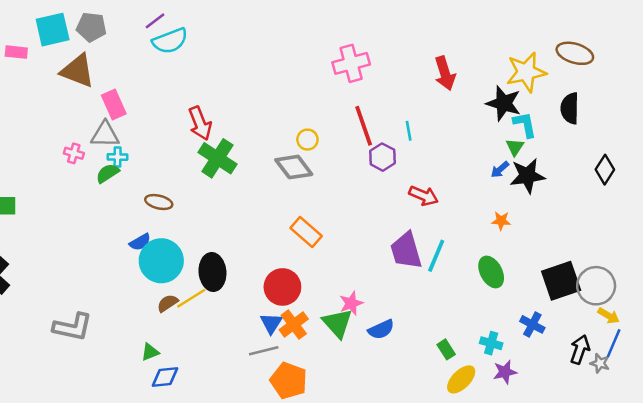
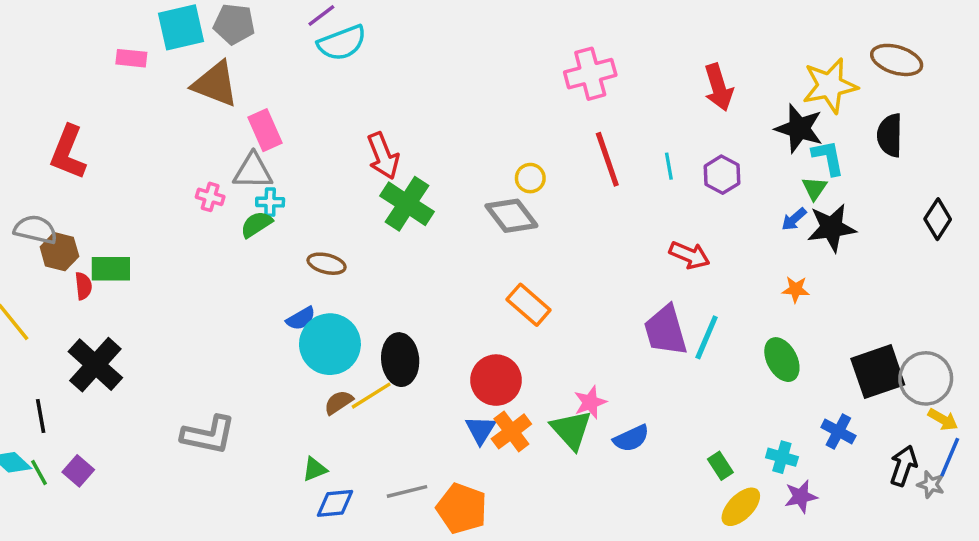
purple hexagon: (382, 157) -> (722, 175), moved
gray line: (264, 351) -> (407, 491), moved
orange pentagon: (289, 381) -> (462, 509), moved

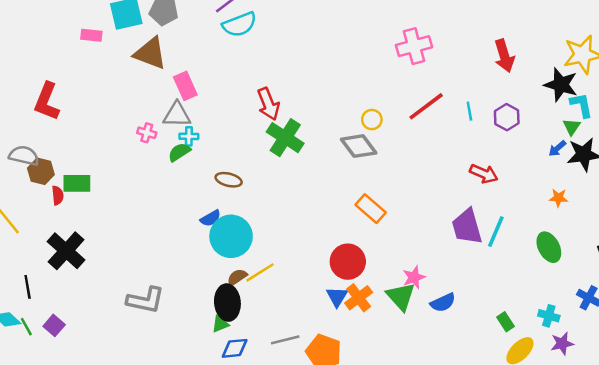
red line: (607, 159) -> (426, 106), turned 72
black ellipse: (400, 360) -> (227, 303), moved

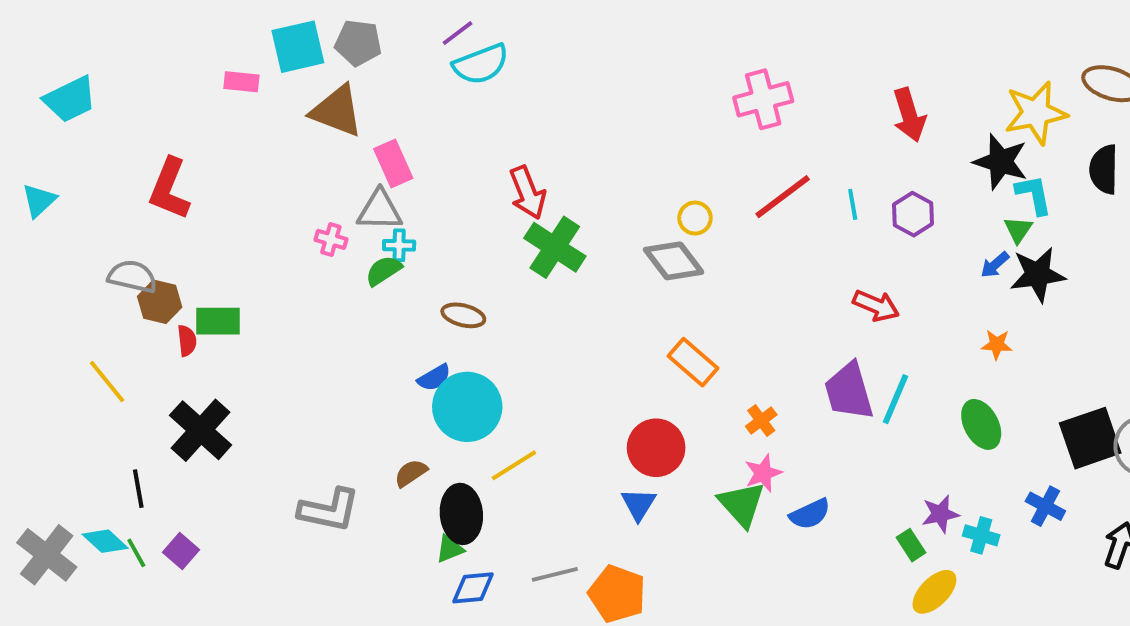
brown semicircle: (237, 277) -> (411, 473), moved
orange cross: (359, 298) -> (761, 421), moved, size x0.7
purple star: (562, 343) -> (940, 514), moved

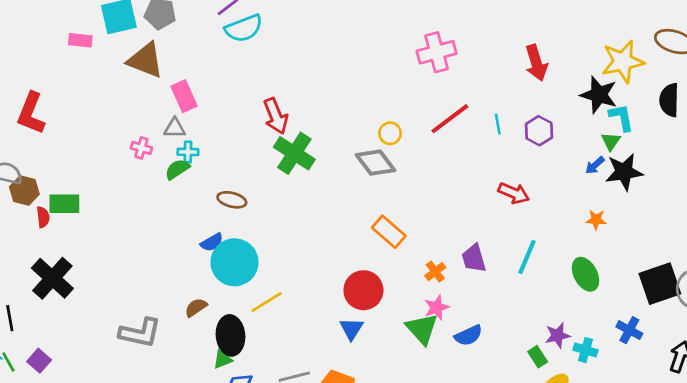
gray triangle: (380, 210) -> (175, 128), size x0.7
purple trapezoid: (849, 391) -> (474, 258), moved, size x0.7

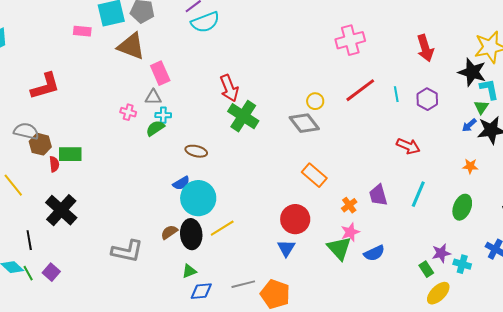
red L-shape: (31, 113) -> (45, 86), turned -128
green ellipse: (586, 274) -> (462, 207), turned 50
black ellipse: (230, 335) -> (191, 234), moved

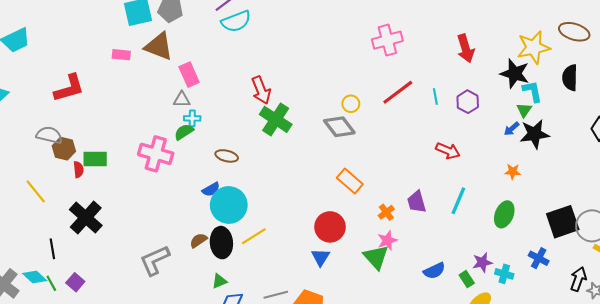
pink rectangle: (82, 31) -> (121, 55), moved
pink cross: (128, 112) -> (156, 154), moved, size x2.0
gray L-shape: (127, 251) -> (155, 260), turned 144
blue semicircle: (374, 253) -> (434, 271), moved

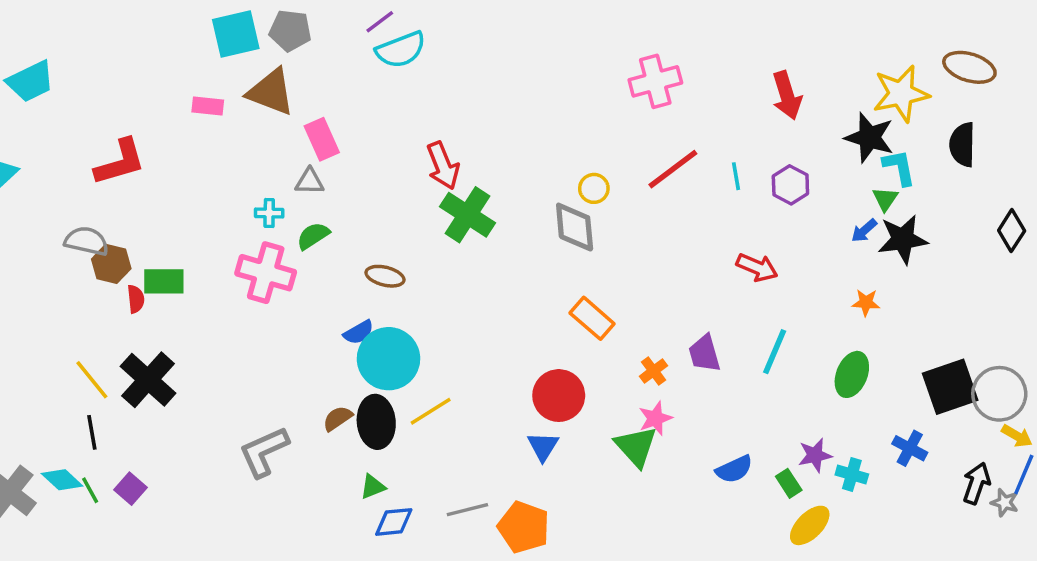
cyan cross: (192, 118) -> (269, 213), moved
gray diamond: (339, 127) -> (575, 227), turned 32
yellow line: (36, 191) -> (92, 380), moved

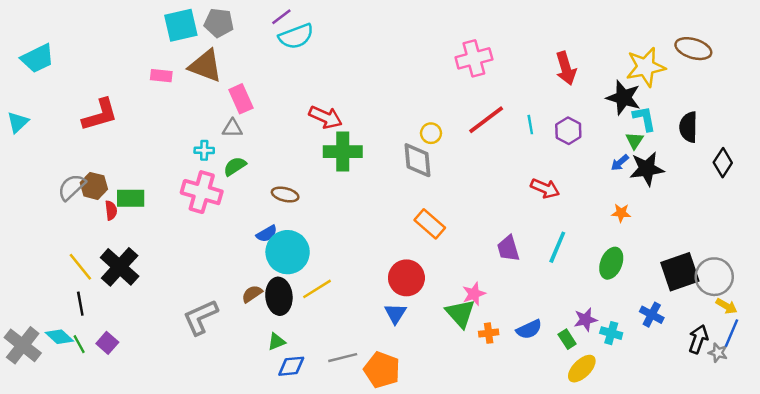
black semicircle: (962, 145) -> (688, 127), moved
red arrow: (443, 166) -> (326, 117), turned -44
green cross: (467, 215) -> (343, 152), turned -33
gray semicircle: (87, 241) -> (72, 187), moved, turned -56
orange cross: (654, 371) -> (489, 333), moved, turned 30

